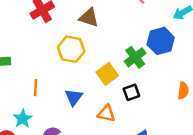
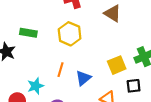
yellow hexagon: (71, 49) -> (70, 34), moved
orange line: (36, 88) -> (61, 70), moved

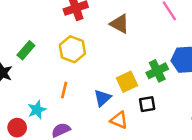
green rectangle: (28, 33) -> (26, 50), turned -56
blue triangle: (83, 78) -> (103, 98), moved

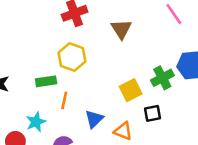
brown triangle: (120, 24) -> (121, 29), turned 30
green rectangle: (26, 50) -> (46, 81), moved, turned 42
blue triangle: (103, 98) -> (94, 119), moved

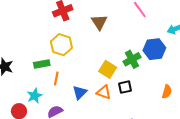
yellow square: (131, 90) -> (108, 69), turned -30
orange triangle: (123, 131) -> (104, 92), moved

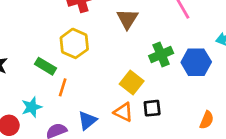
green cross: (132, 59) -> (161, 55), moved
green rectangle: (42, 64) -> (46, 66), turned 35
blue triangle: (80, 92) -> (87, 120), moved

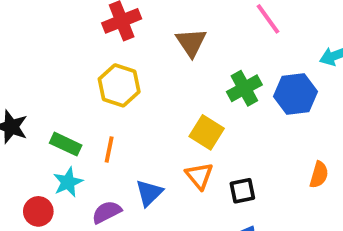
green rectangle: (46, 66) -> (66, 144), moved
black square: (152, 108) -> (242, 191), moved
orange triangle: (123, 112) -> (199, 176), turned 30

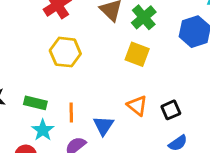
green cross: (244, 88) -> (144, 17), moved
yellow square: (207, 132) -> (137, 54), moved
orange line: (109, 150) -> (71, 112), moved

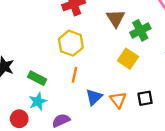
black square: (171, 110) -> (145, 98), moved
orange line: (71, 112) -> (75, 75), moved
blue triangle: (103, 126) -> (94, 97), moved

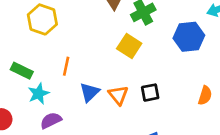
yellow hexagon: (71, 43) -> (42, 19), moved
cyan star: (38, 101) -> (38, 94), moved

